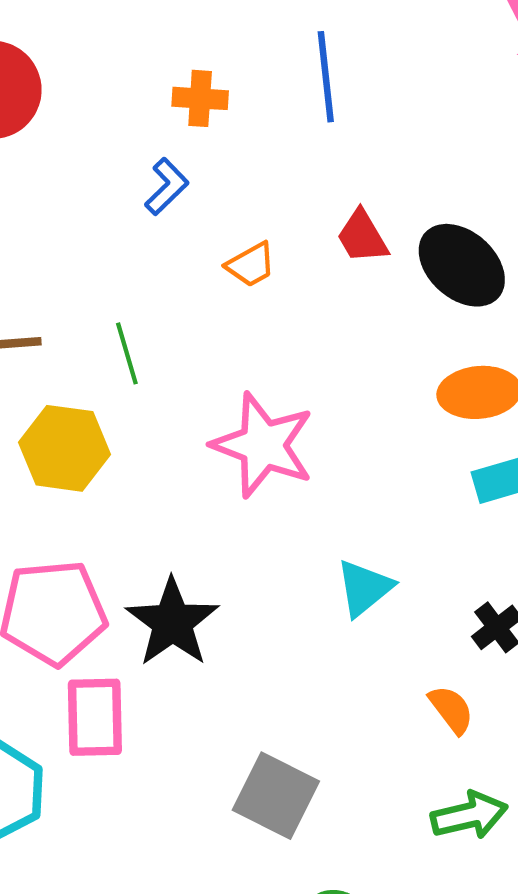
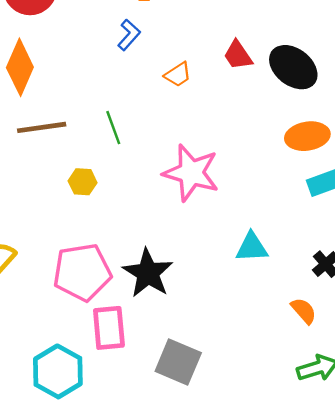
yellow hexagon: (64, 448) -> (83, 182), size x0.6
cyan triangle: (364, 588) -> (252, 247), turned 40
gray square: (276, 796) -> (178, 362), moved

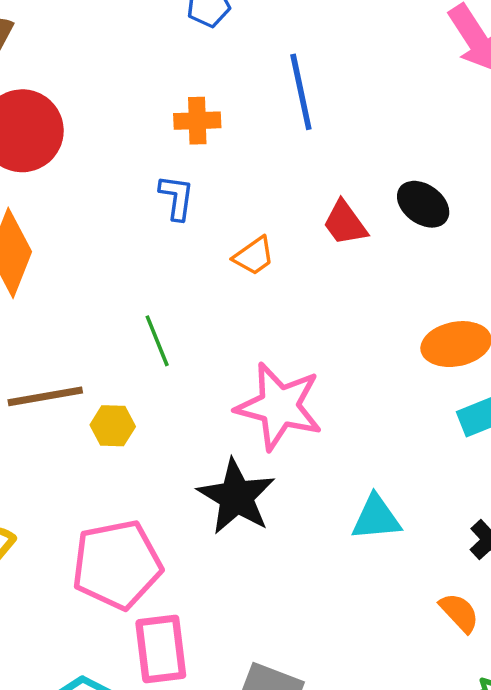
blue L-shape: (129, 35) -> (177, 197), turned -32
black ellipse: (293, 67) -> (423, 204), moved, size x0.7
brown line: (42, 127) -> (45, 396), moved
black star: (148, 273) -> (236, 497), moved

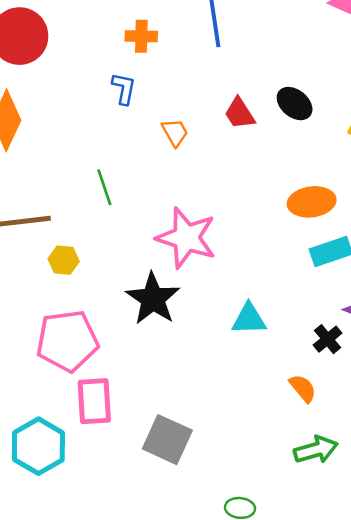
orange trapezoid: (254, 256) -> (175, 132), turned -88
yellow hexagon: (113, 426) -> (64, 260), moved

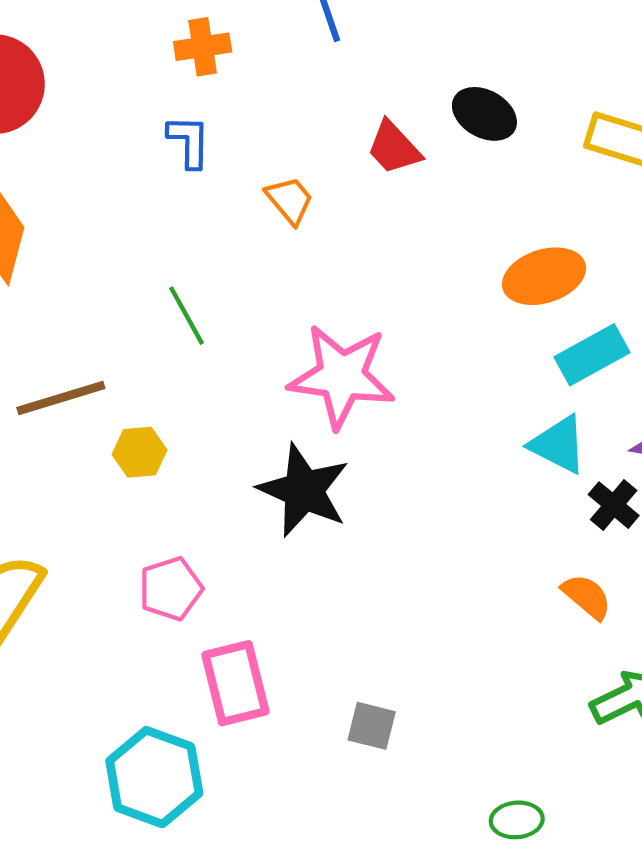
cyan triangle: (249, 319) -> (558, 445), moved, turned 39
pink pentagon: (67, 341) -> (171, 589), size x0.6
gray square: (167, 440) -> (372, 726), size x0.6

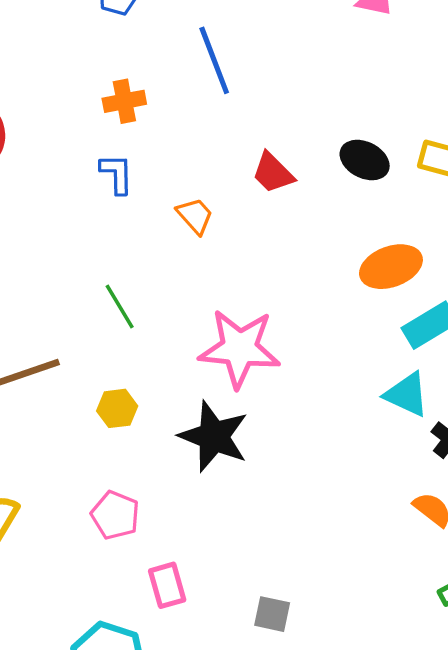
black ellipse: (484, 114) -> (365, 160), moved
yellow hexagon: (139, 452) -> (117, 408), moved
pink pentagon: (171, 589) -> (115, 515), turned -30
pink rectangle: (235, 683) -> (167, 585), size x0.7

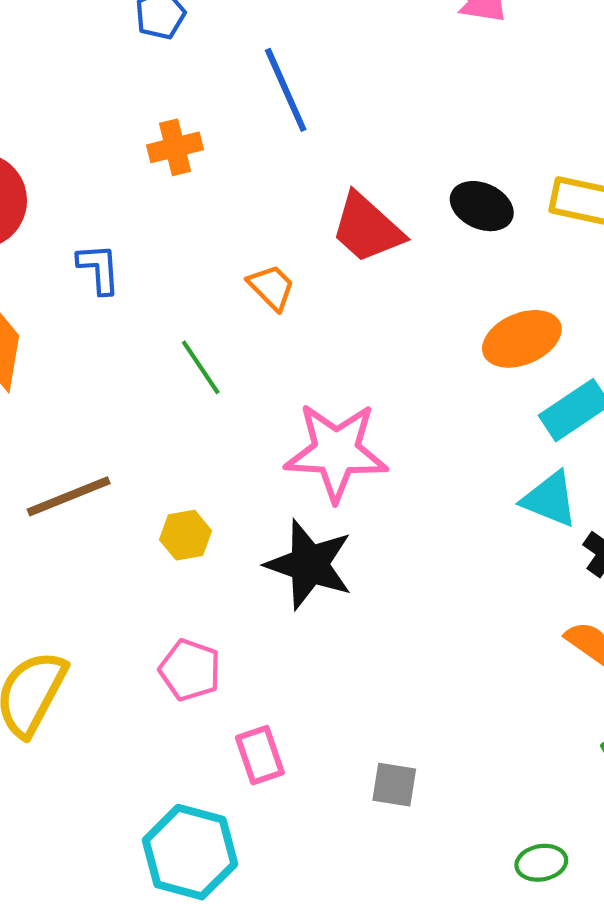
red trapezoid: (273, 173) -> (367, 228), size x1.4
blue L-shape: (117, 174) -> (99, 269), moved
green line: (120, 307) -> (201, 367), moved

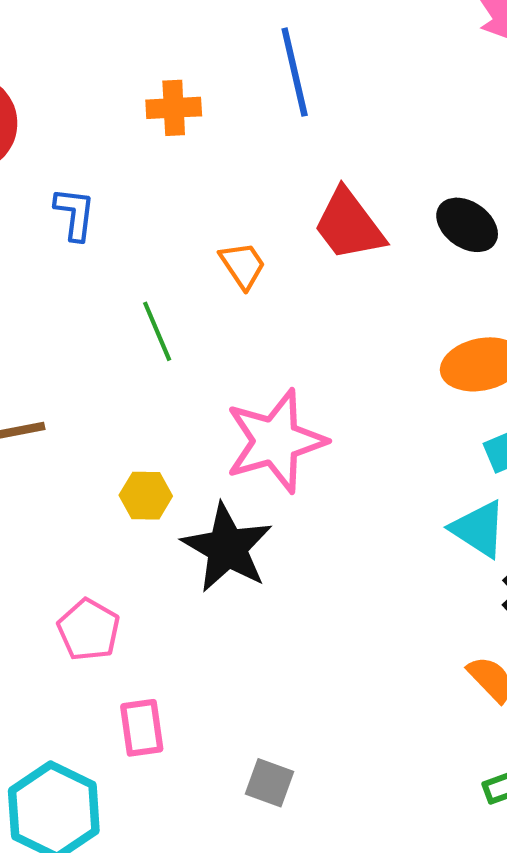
pink star: (336, 452) -> (275, 441), turned -30
yellow hexagon: (186, 535) -> (146, 496), moved

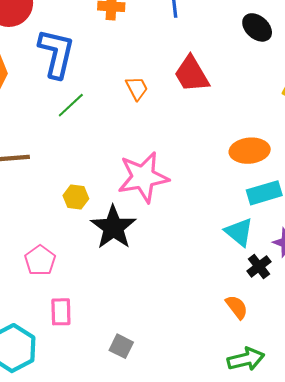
blue L-shape: (75, 214) -> (56, 53), size x1.8
black ellipse: (467, 225) -> (257, 27), moved
green line: (157, 331) -> (71, 105), moved, turned 64

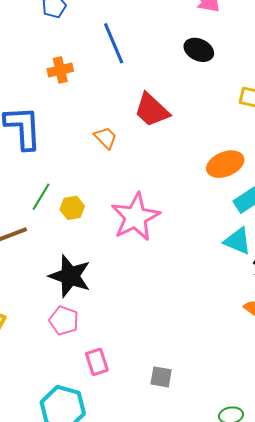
green line: (71, 105) -> (41, 197), moved
yellow hexagon: (76, 197) -> (72, 208), moved
black star: (113, 227) -> (70, 276), moved

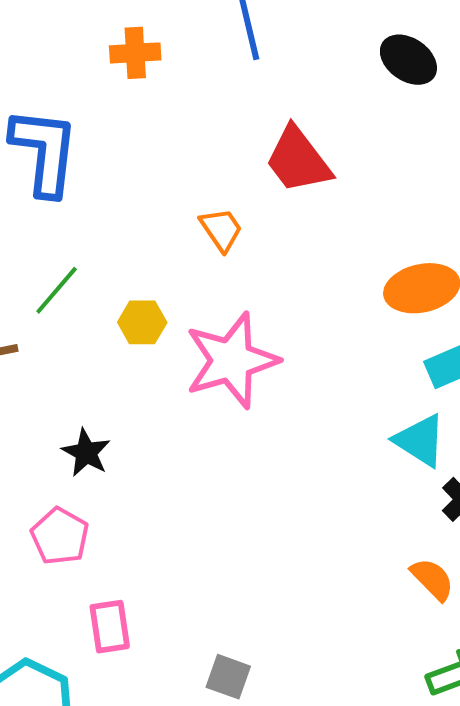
orange trapezoid: (106, 138) -> (221, 229), moved
yellow hexagon: (72, 208) -> (142, 322), moved
black star: (70, 276) -> (86, 453), size x0.6

